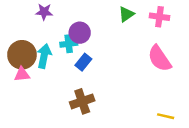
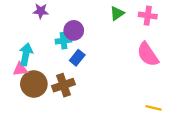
brown circle: (22, 55) -> (34, 84), moved
cyan arrow: (44, 56) -> (26, 54), moved
brown cross: (82, 101) -> (63, 85), moved

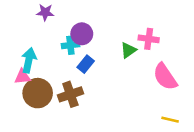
green triangle: (117, 13) -> (128, 50), moved
pink cross: (148, 16) -> (149, 39), moved
pink semicircle: (148, 54) -> (165, 77), moved

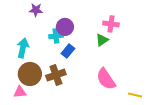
pink cross: (149, 39) -> (111, 24), moved
pink triangle: (22, 77) -> (20, 92), moved
pink semicircle: (165, 77) -> (106, 79), moved

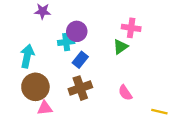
brown cross: (56, 75) -> (80, 88), moved
pink semicircle: (106, 79) -> (125, 93), size x0.6
pink triangle: (20, 92) -> (45, 108), moved

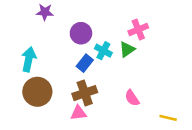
pink cross: (131, 28) -> (138, 29), turned -30
cyan cross: (66, 42) -> (103, 51), moved, turned 35
pink triangle: (45, 108) -> (78, 113), moved

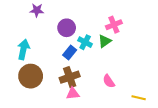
pink triangle: (78, 113) -> (73, 94), moved

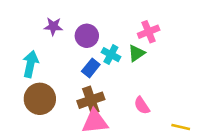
purple star: (37, 10) -> (53, 26), moved
pink triangle: (73, 94) -> (95, 122), size x1.5

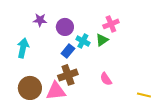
brown circle: (40, 99) -> (30, 88), moved
pink triangle: (95, 122) -> (56, 91), moved
yellow line: (181, 127) -> (144, 95), moved

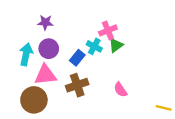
pink cross: (111, 24) -> (108, 30), moved
purple circle: (65, 27) -> (49, 49), moved
pink triangle: (56, 91) -> (45, 75), moved

